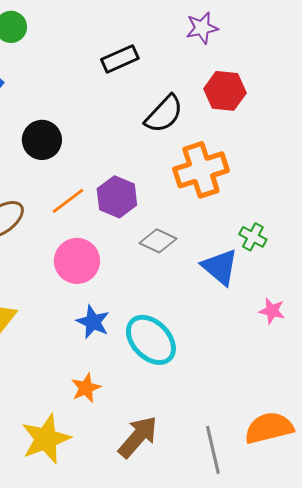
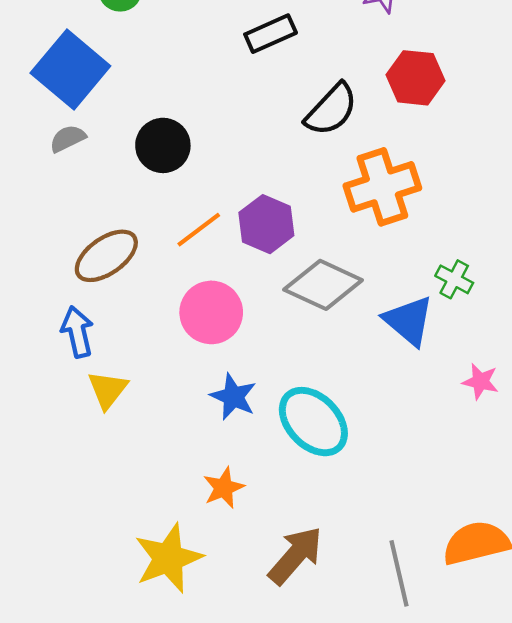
gray diamond: (158, 241) -> (323, 285), size x1.5

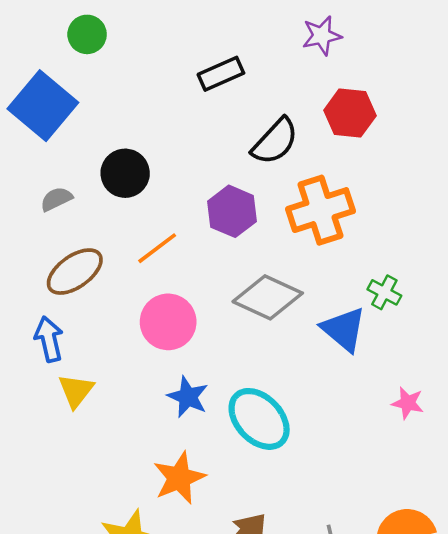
gray semicircle: (68, 139) -> (56, 199), moved
purple hexagon: (266, 224) -> (232, 211), moved
pink star: (480, 381) -> (408, 403), moved
orange star: (224, 488) -> (179, 478), size x1.4

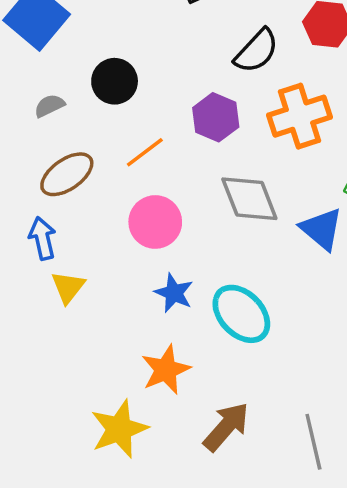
gray diamond: (268, 297) -> (249, 199), turned 44

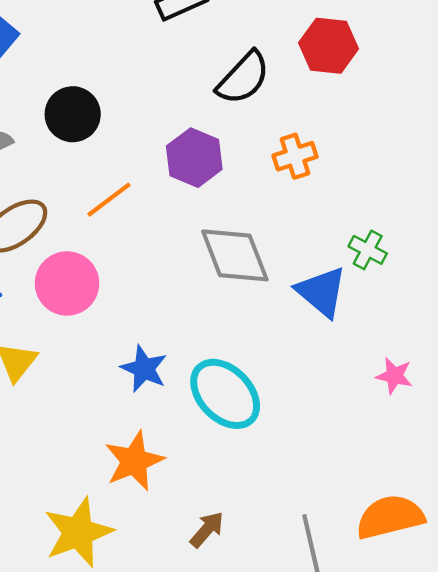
orange cross: (299, 116) -> (295, 156), size x0.6
pink circle: (155, 222) -> (67, 283), moved
brown arrow: (226, 427) -> (207, 530), size x0.6

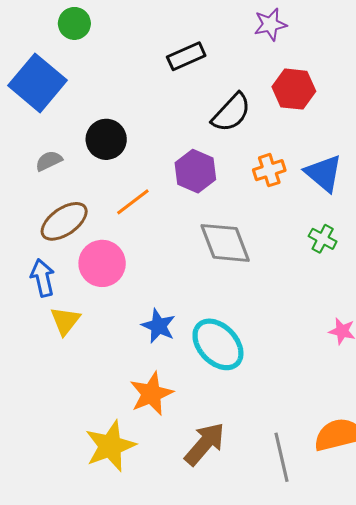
blue triangle: (322, 292) -> (324, 173), moved
brown arrow: (207, 530) -> (205, 444), size x1.6

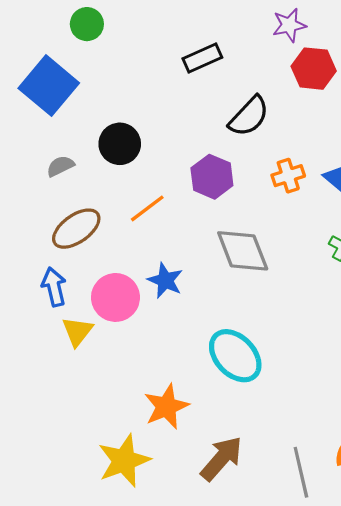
red hexagon: (294, 89) -> (314, 69), moved
pink circle: (102, 263) -> (115, 297), moved
blue star: (158, 326) -> (165, 281), moved

